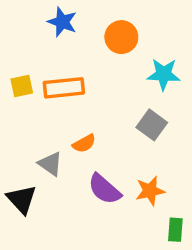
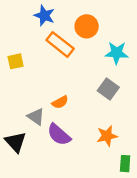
orange rectangle: (64, 88) -> (60, 44), moved, turned 44
purple semicircle: (104, 189) -> (59, 135), moved

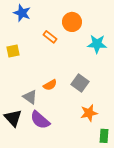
blue star: (44, 16) -> (22, 13), moved
orange rectangle: (60, 44) -> (50, 37), size x0.6
gray square: (108, 89) -> (80, 83), moved
purple semicircle: (59, 135) -> (40, 120), moved

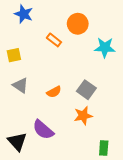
gray triangle: (30, 97) -> (20, 85), moved
orange star: (89, 113) -> (83, 116), moved
black triangle: (13, 118) -> (17, 142), moved
green rectangle: (104, 136) -> (104, 148), moved

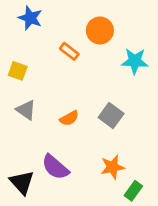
yellow square: (14, 55) -> (18, 71), turned 32
orange star: (83, 116) -> (112, 167), moved
green rectangle: (104, 148) -> (133, 191), turned 32

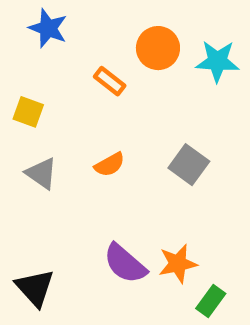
cyan star: (135, 61) -> (217, 61), moved
gray square: (111, 115) -> (189, 165), moved
orange semicircle: (69, 118) -> (110, 165), moved
purple semicircle: (55, 167) -> (125, 264), moved

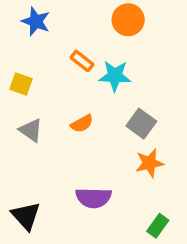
orange circle: (158, 48) -> (128, 20), moved
cyan star: (217, 61) -> (115, 76), moved
purple semicircle: (125, 264) -> (94, 198), turned -40
orange star: (178, 264) -> (150, 163), moved

